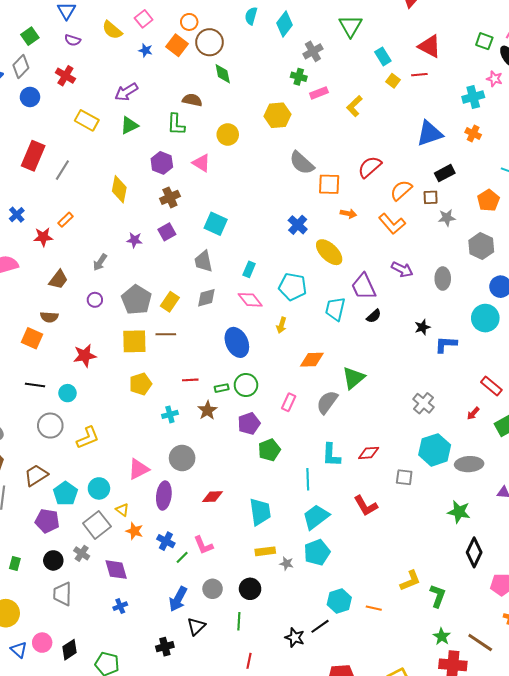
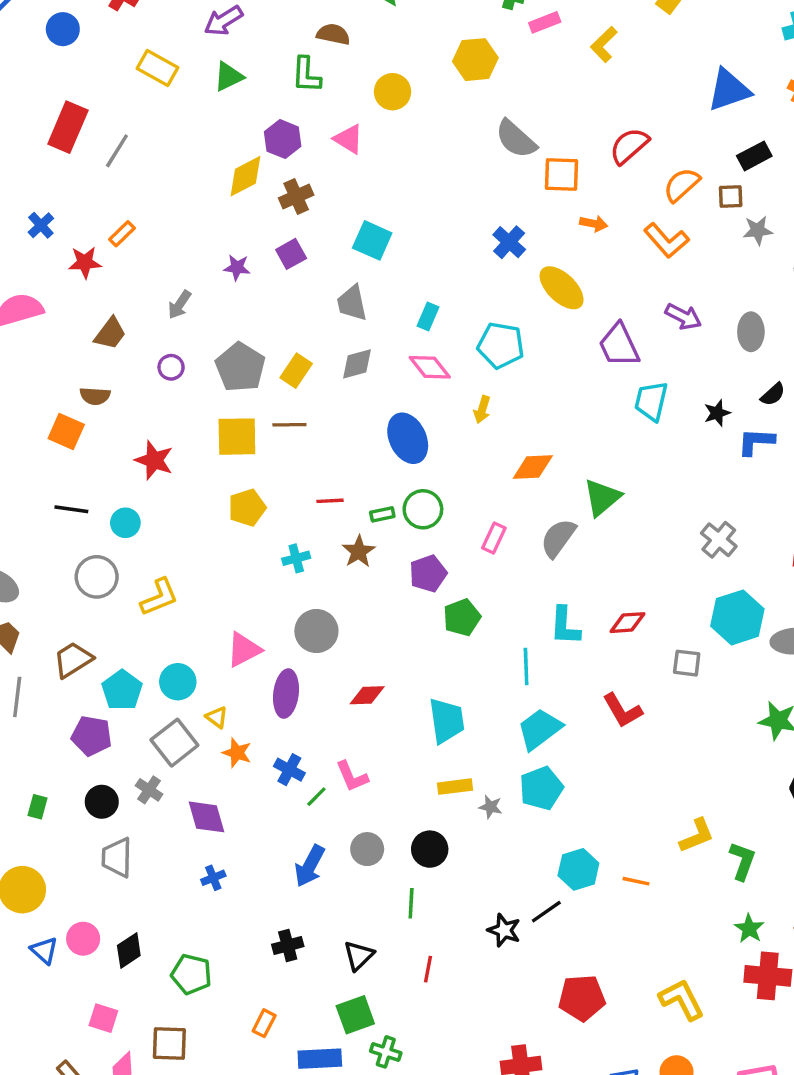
yellow diamond: (119, 189) -> (245, 176), moved, turned 52
cyan trapezoid: (335, 309) -> (651, 401), moved
black semicircle: (374, 316) -> (773, 394), moved
red star: (85, 356) -> (154, 460), turned 30
black triangle: (196, 626) -> (359, 956), moved

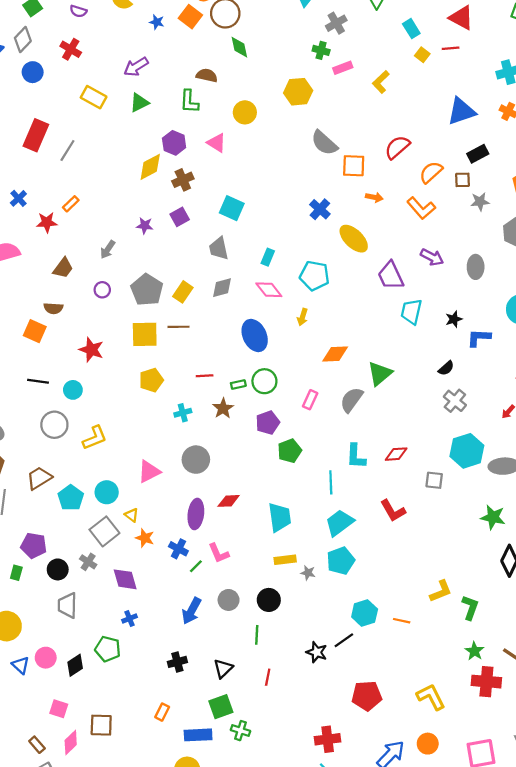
black semicircle: (773, 394) -> (446, 368), moved
purple ellipse: (286, 694) -> (196, 514), moved
purple pentagon: (92, 736) -> (34, 546), moved
green pentagon: (191, 974) -> (108, 649), moved

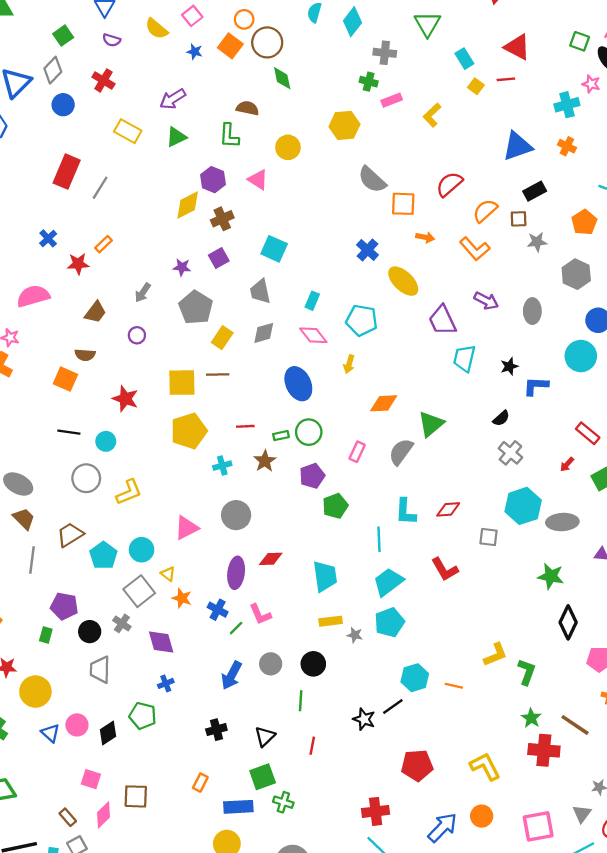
gray cross: (336, 23) -> (385, 53), turned 36
gray pentagon: (147, 290) -> (196, 308), moved
yellow pentagon: (151, 380) -> (189, 431), size x1.4

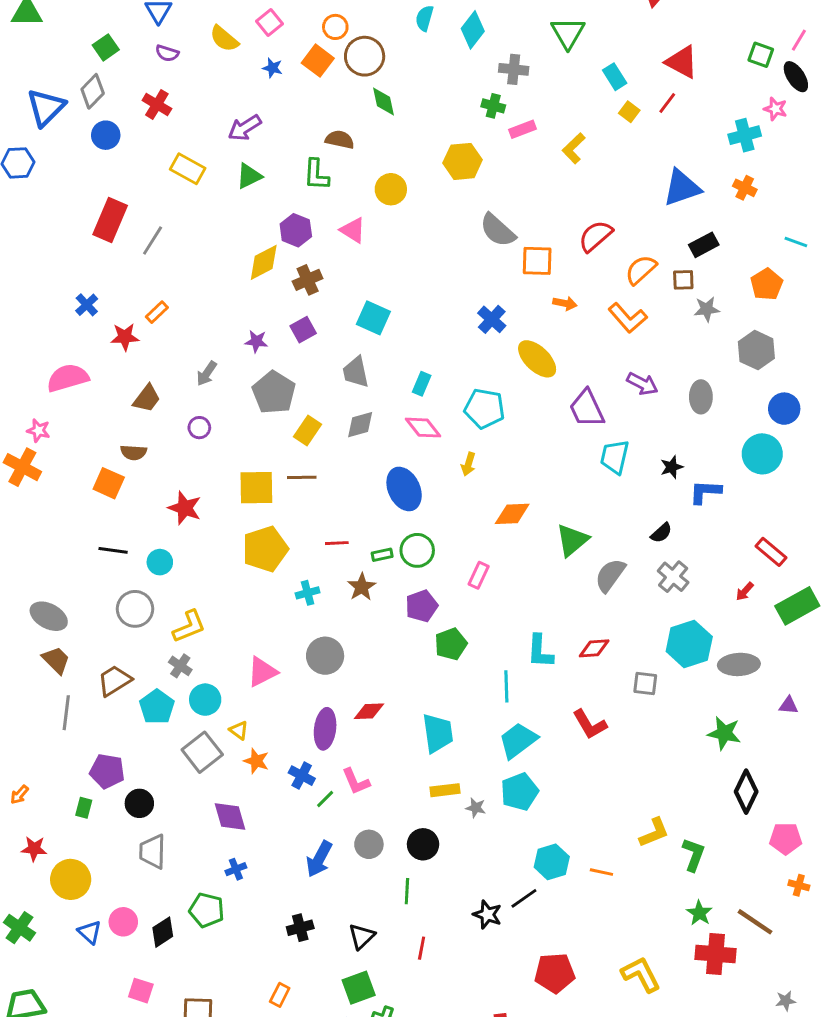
red line: (506, 79) -> (667, 103), turned -48
gray semicircle: (401, 452) -> (610, 575), moved
gray cross: (122, 623) -> (180, 666), moved

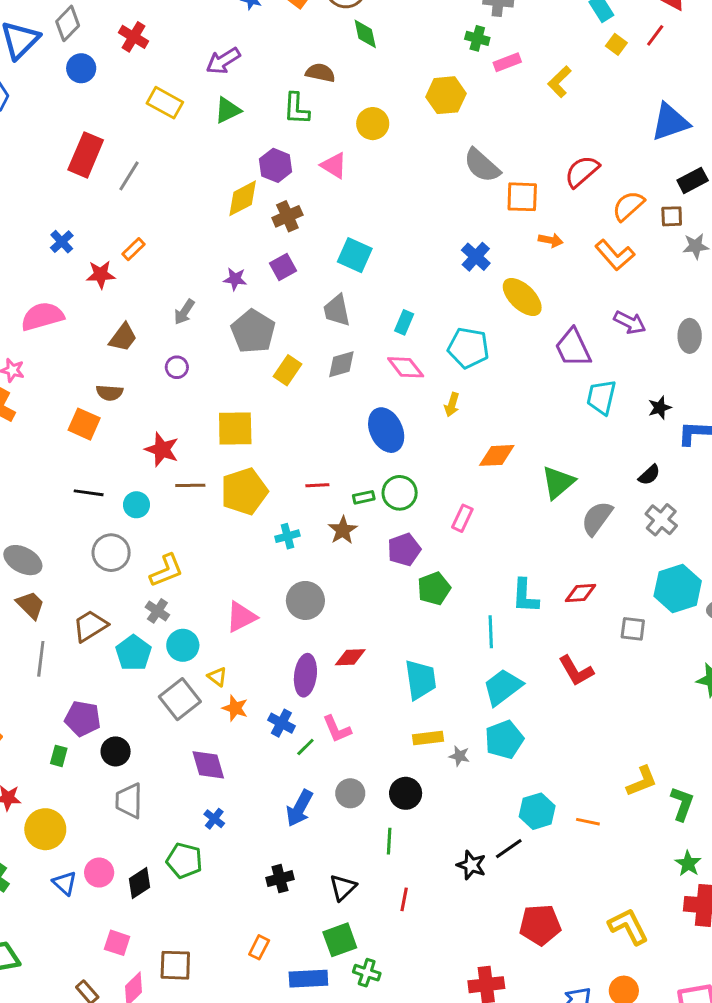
brown line: (302, 477) -> (190, 485), moved
blue cross: (236, 869) -> (214, 819), turned -30

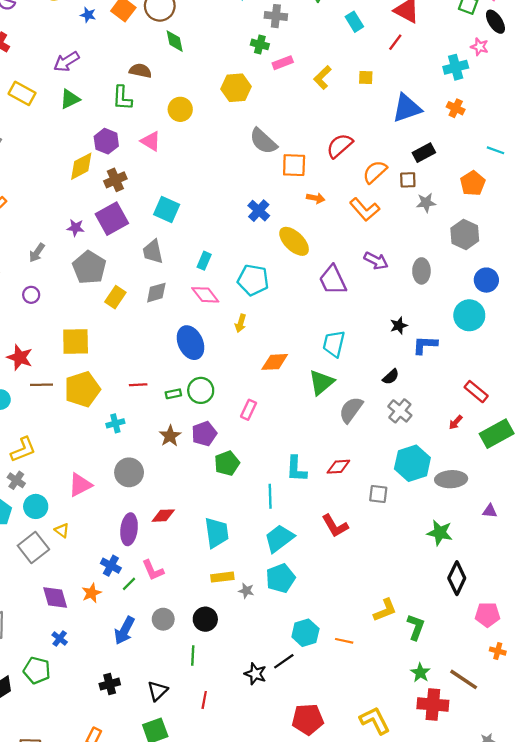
yellow square: (616, 44) -> (366, 77), moved, turned -35
purple square: (283, 267) -> (112, 219), size x1.6
cyan trapezoid: (601, 397) -> (334, 344), moved
brown star: (343, 530) -> (170, 436), moved
orange star: (235, 708) -> (91, 593), moved, turned 30

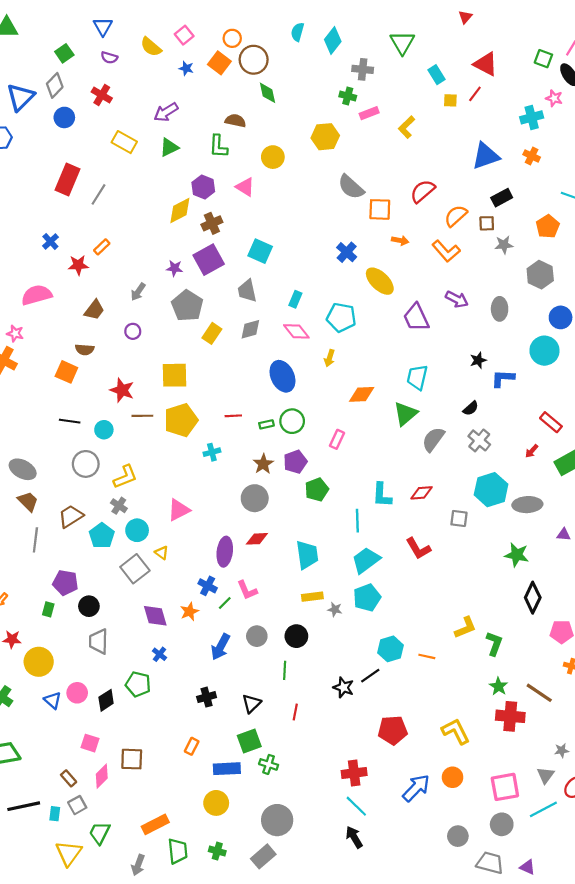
yellow square: (366, 77) -> (450, 100), moved
gray circle: (129, 472) -> (255, 498), moved

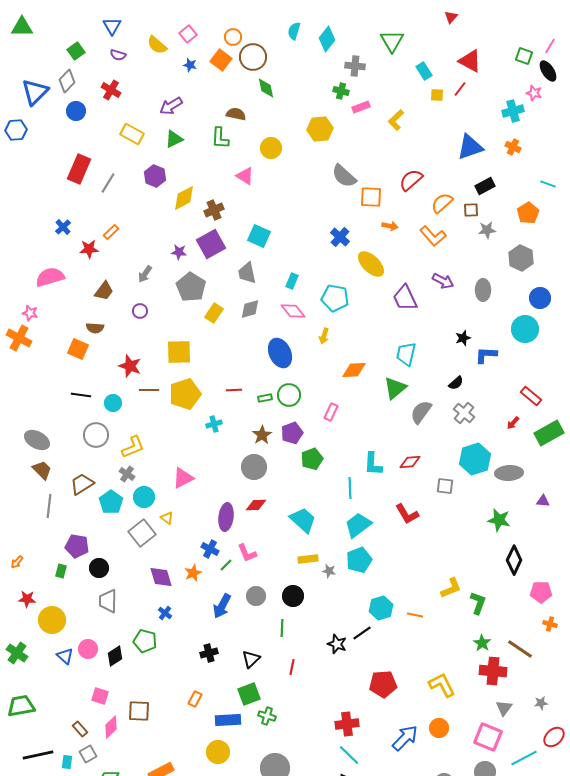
purple hexagon: (203, 187) -> (155, 176), moved
cyan trapezoid: (307, 555) -> (303, 520), turned -40
gray triangle: (546, 775) -> (504, 708), moved
pink square: (505, 787) -> (488, 737), turned 32

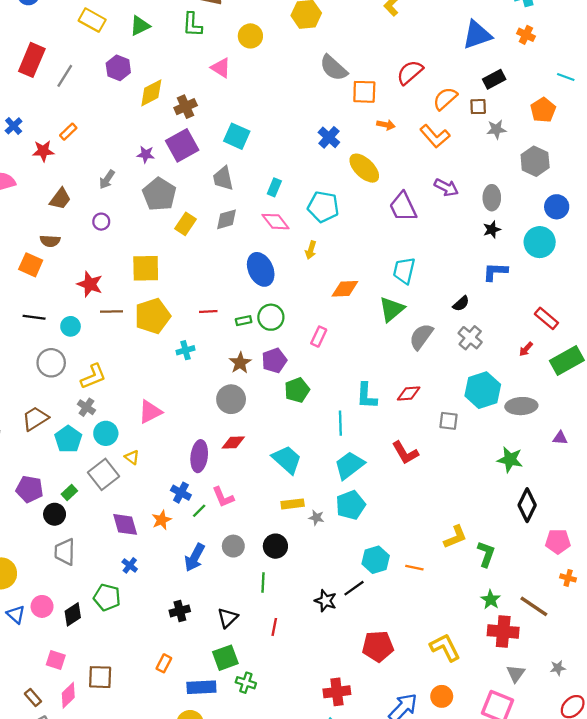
black star: (463, 338) -> (492, 230), moved
green rectangle: (61, 571) -> (69, 493), moved, turned 32

